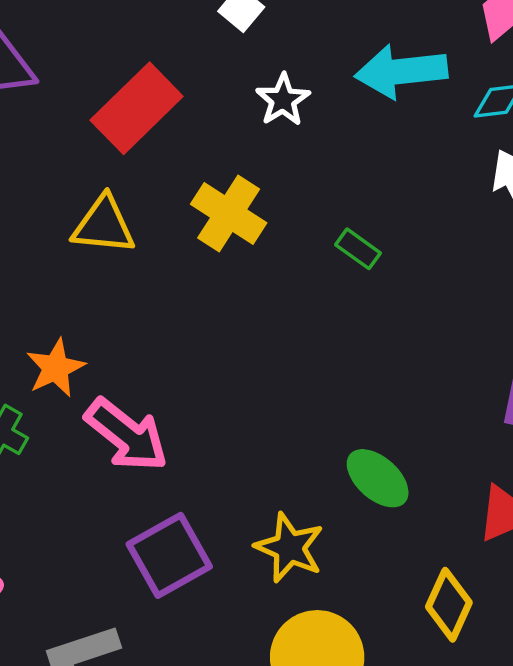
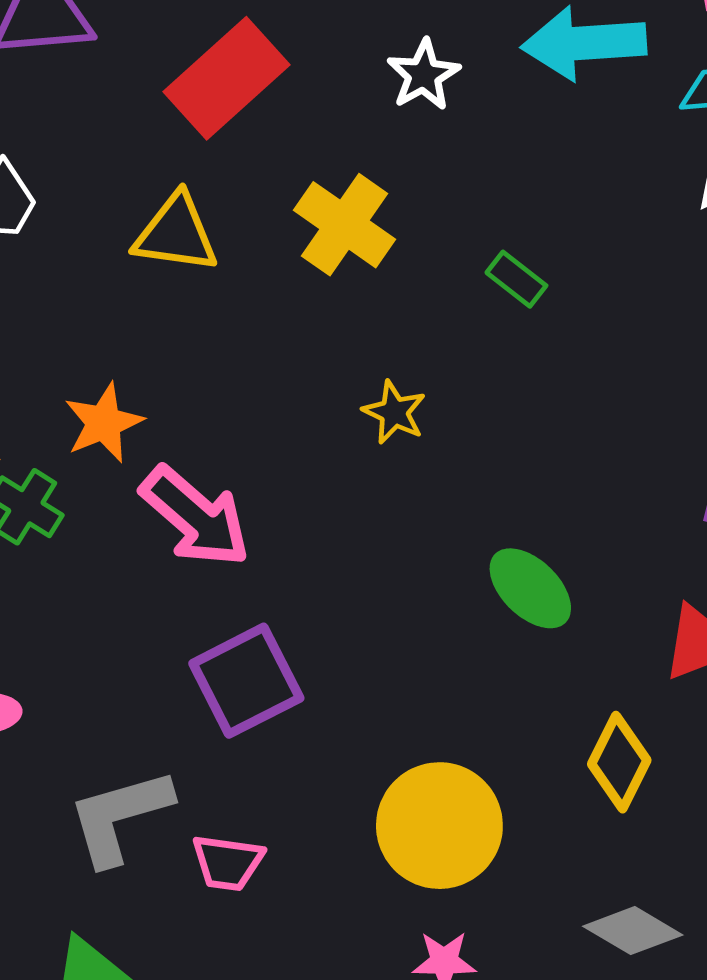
yellow star: (289, 548) -> (394, 412), moved, size x0.7

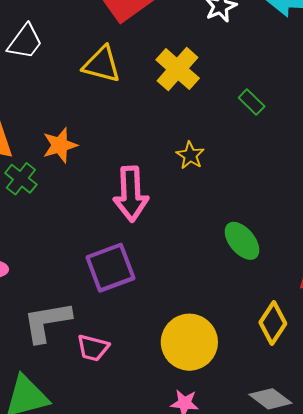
pink arrow: (195, 517) -> (131, 194), moved, turned 40

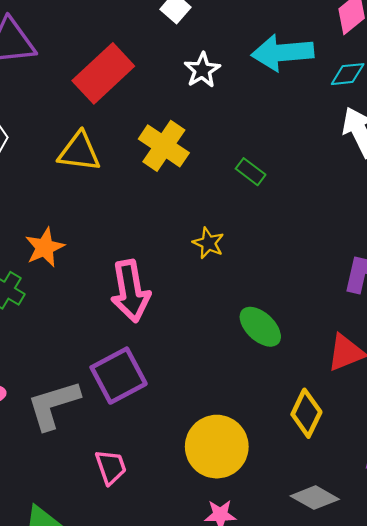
yellow star: (190, 155) -> (208, 243), moved
gray L-shape: (47, 322) -> (53, 405), moved
pink trapezoid: (93, 348) -> (111, 467), turned -116

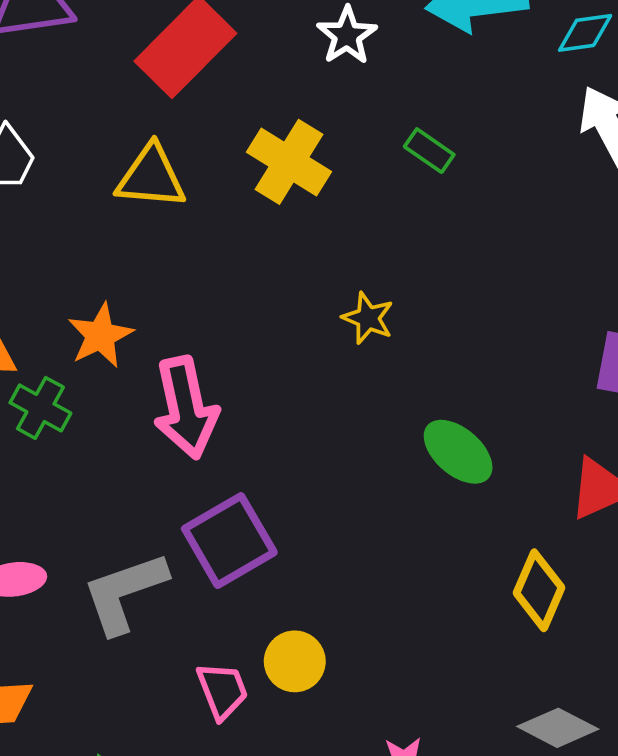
green rectangle: (251, 172) -> (429, 151), moved
pink arrow: (130, 291) -> (186, 408), moved
yellow circle: (217, 447) -> (295, 661), moved, size x0.6

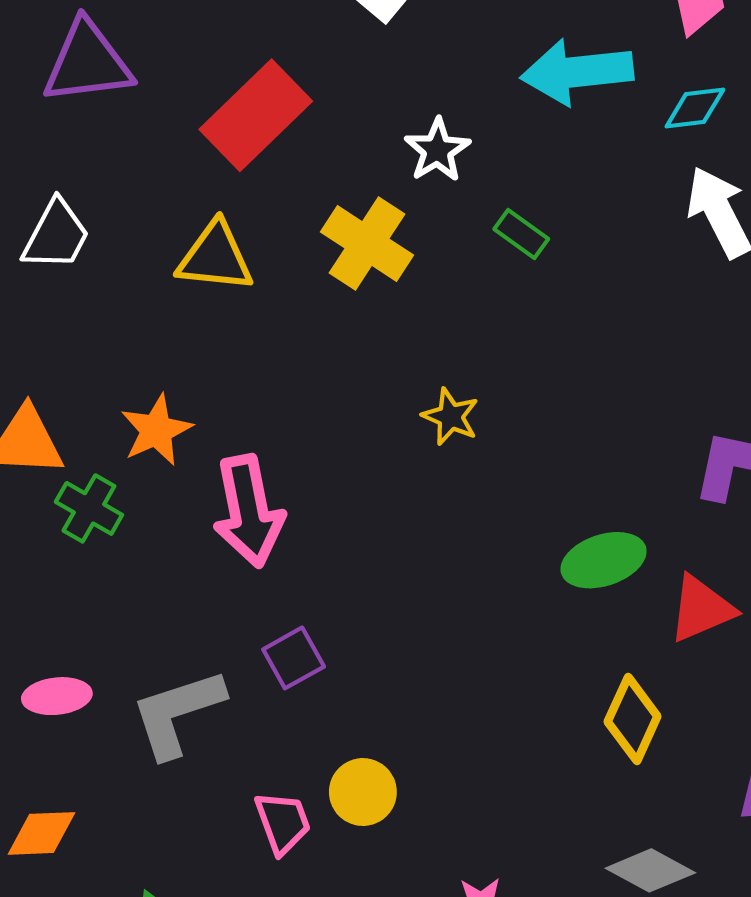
white star: (347, 35) -> (437, 150), moved
green ellipse: (458, 452) -> (604, 560), moved, turned -60
purple square: (229, 541) -> (294, 658), size x0.6

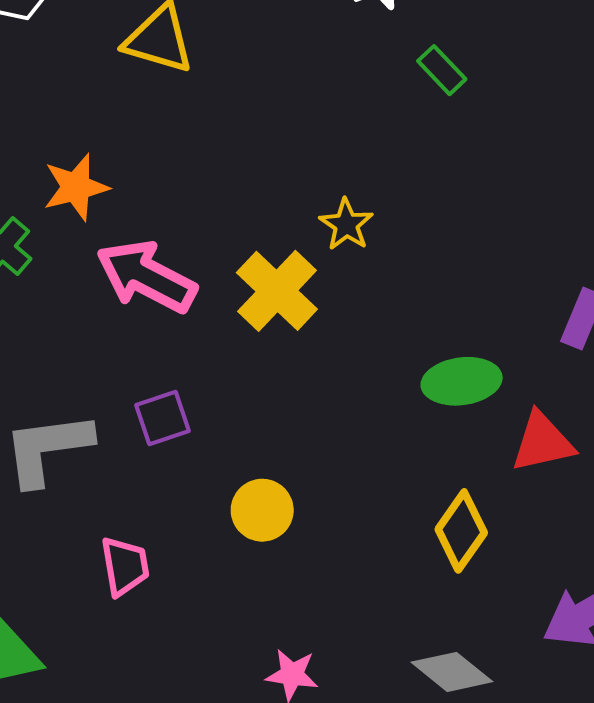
yellow cross: (367, 243) -> (277, 291), moved
pink arrow: (249, 511) -> (146, 277), turned 118
yellow circle: (363, 792) -> (262, 510), moved

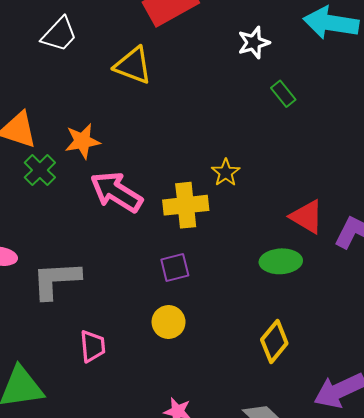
yellow cross: (277, 291) -> (186, 205), turned 36
purple square: (163, 418) -> (175, 267), moved
red triangle: (543, 442) -> (307, 217), moved, turned 39

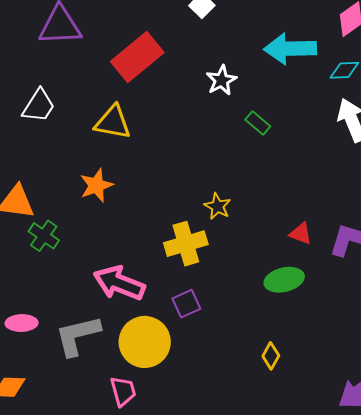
orange star: (82, 141) -> (96, 185), moved
pink arrow: (116, 192) -> (119, 283), moved
red triangle: (307, 217) -> (301, 234), size x0.7
yellow circle: (169, 322) -> (145, 342), moved, size x1.6
yellow diamond: (274, 342) -> (271, 356), moved, size x0.7

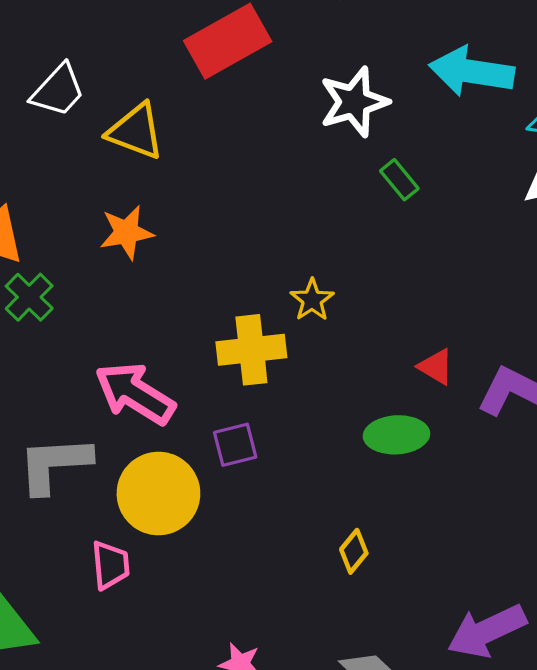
white star: (221, 80) -> (354, 102), size x1.4
yellow triangle: (113, 122) -> (136, 131), moved

